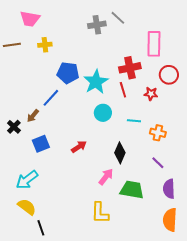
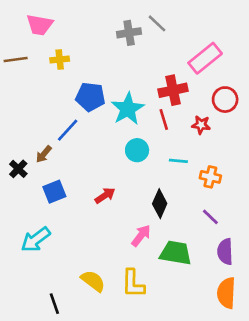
pink rectangle: (154, 44) -> (205, 58), turned 50
yellow semicircle: (27, 207) -> (93, 281), moved

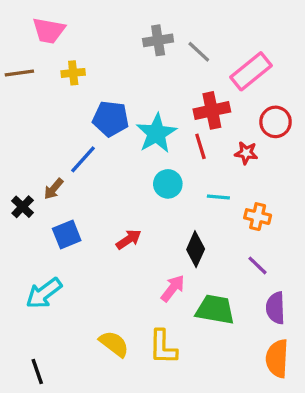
gray line: (157, 23) -> (199, 52), moved
black line: (54, 304) -> (37, 372), moved

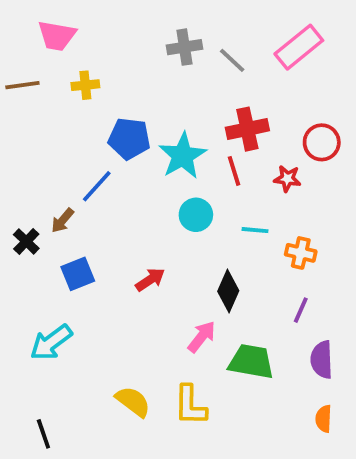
pink rectangle: (251, 71) -> (299, 47), moved
purple line: (258, 265) -> (301, 310), turned 70
orange semicircle: (277, 358) -> (324, 419), size x0.6

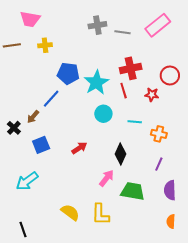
gray line: (232, 60) -> (123, 32), turned -35

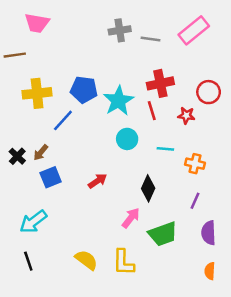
yellow cross: (45, 45) -> (37, 93), moved, size x1.6
brown arrow: (33, 117) -> (41, 153), moved
green trapezoid: (133, 191) -> (163, 234), turned 150
black line: (23, 229) -> (28, 261), moved

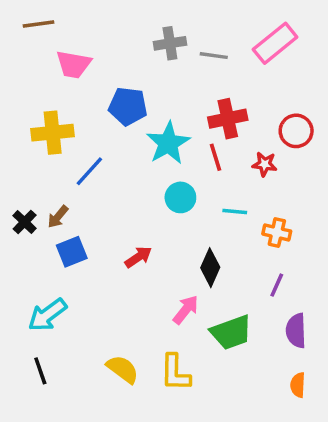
pink trapezoid: (37, 23) -> (74, 64), moved
brown line: (15, 55) -> (39, 24), moved
blue pentagon: (84, 90) -> (128, 106), moved

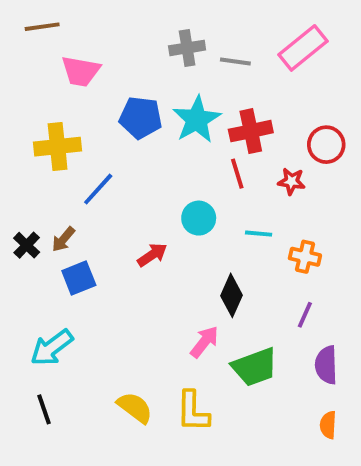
cyan star: (168, 143) -> (197, 119), moved
red arrow: (138, 257) -> (152, 255), moved

